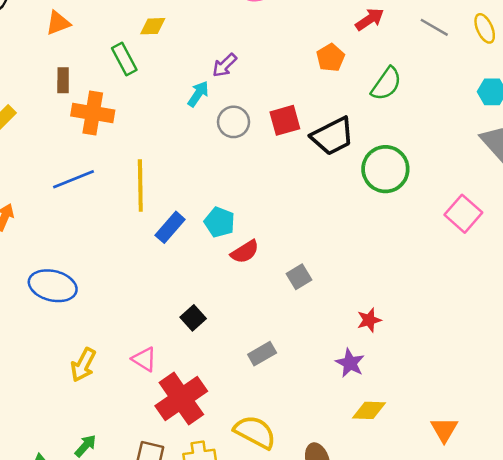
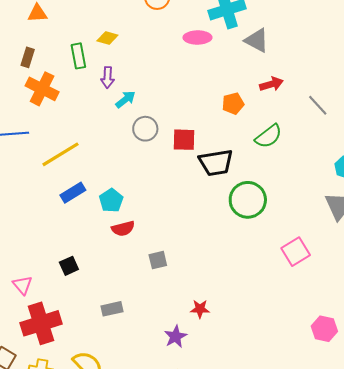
purple arrow: (225, 65) -> (108, 78), moved, turned -60
yellow line: (140, 186) -> (60, 154), turned 42

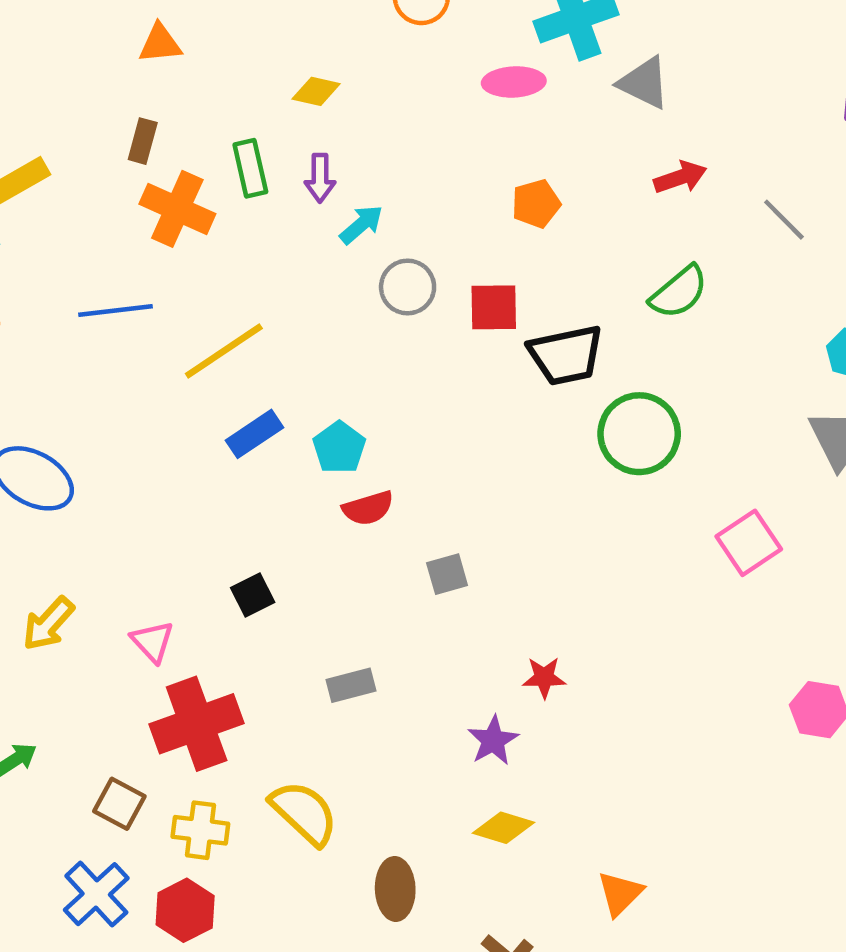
green rectangle: (78, 56) -> (250, 168), moved
orange pentagon: (233, 104) -> (536, 204), moved

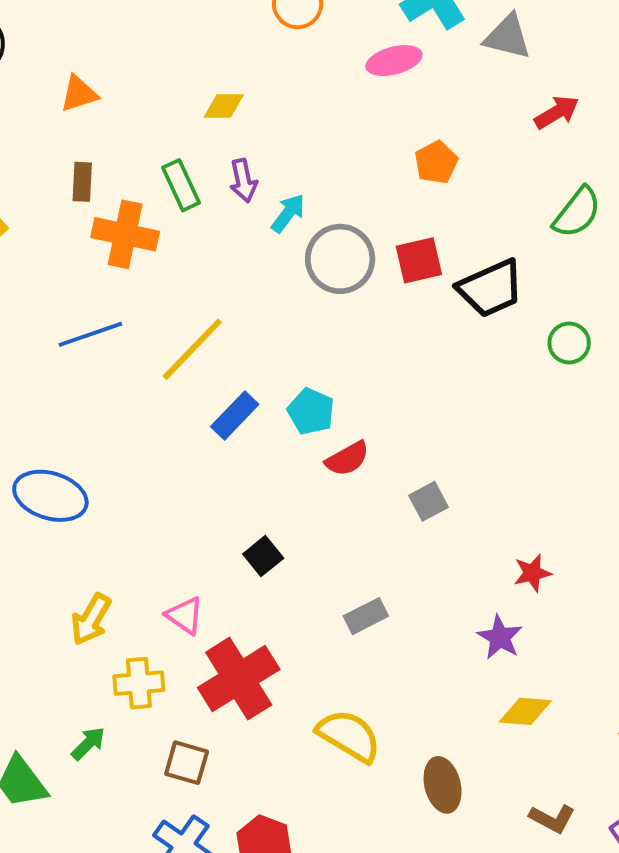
gray circle: (408, 287) -> (340, 259), size x1.4
green circle: (639, 434) -> (569, 343), size x0.6
yellow cross: (200, 830) -> (139, 683), moved

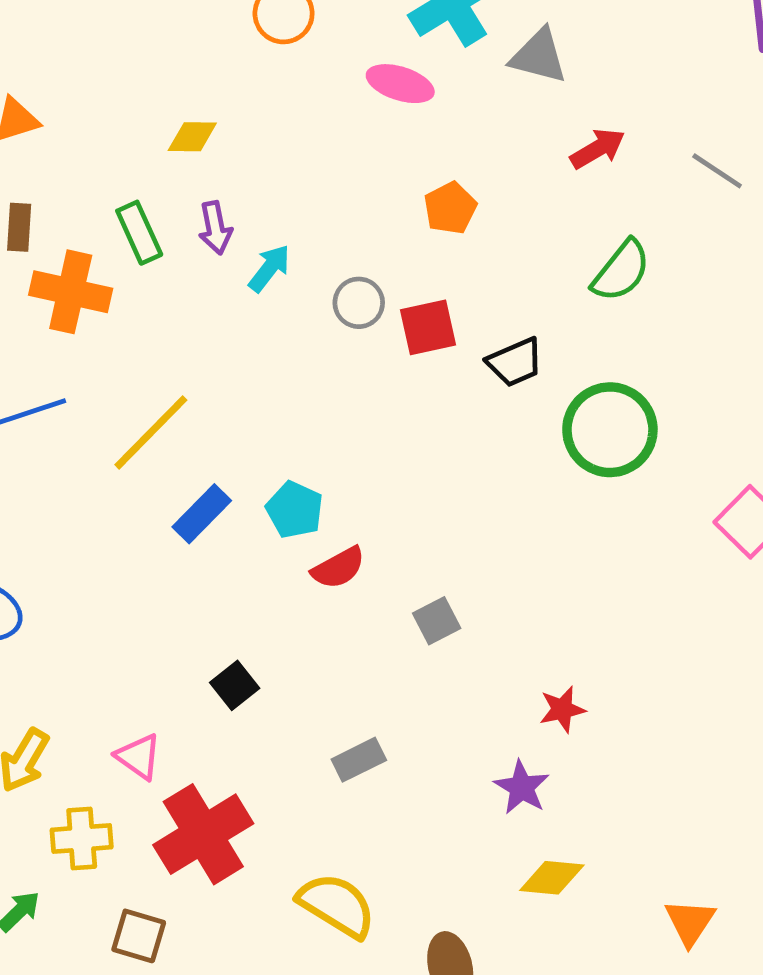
pink ellipse: (394, 61) -> (400, 84), turned 32
gray circle: (340, 259) -> (359, 303), moved, size x0.6
black trapezoid: (491, 288) -> (515, 362), size x0.7
green circle: (569, 343) -> (610, 430), size x1.8

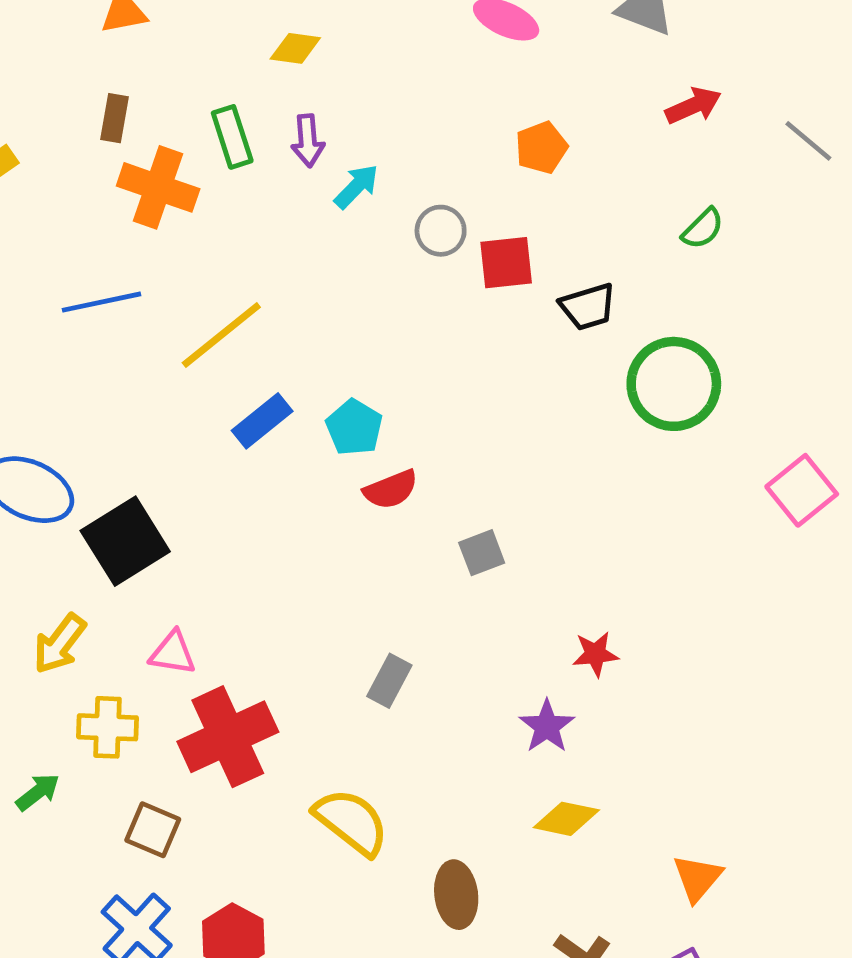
green semicircle: (621, 271) -> (703, 229), size x0.7
black square: (235, 685) -> (125, 541), moved, size x1.8
pink triangle: (139, 757) -> (173, 653), turned -33
gray rectangle: (359, 760) -> (389, 681), turned -42

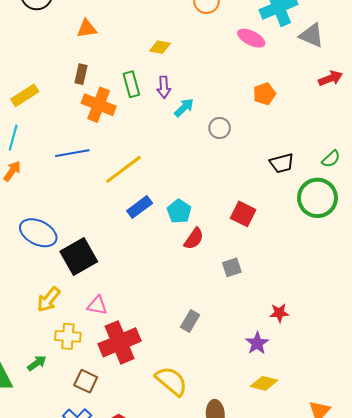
green semicircle: (703, 229) -> (331, 159), moved
red square: (506, 263) -> (243, 214), moved, turned 30
red semicircle: (391, 489) -> (194, 239), turned -35

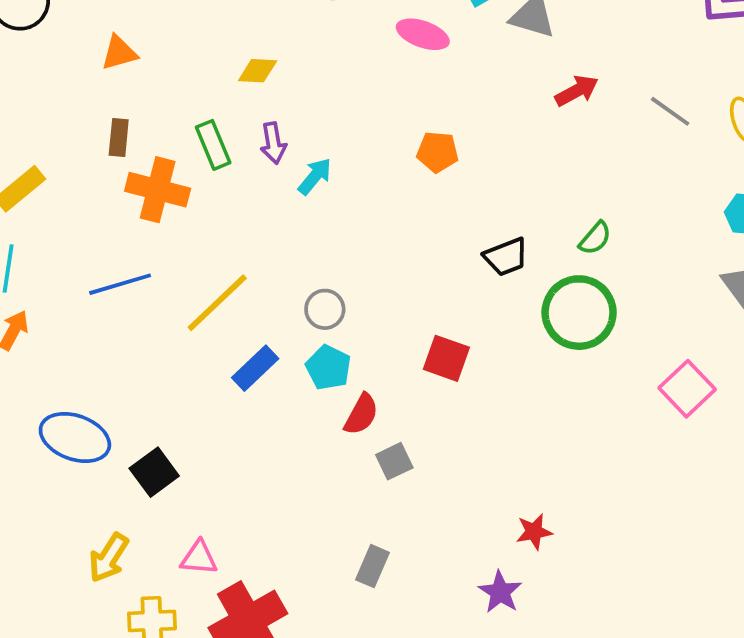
orange pentagon: (264, 94) -> (437, 152), moved, turned 30
gray circle: (220, 128) -> (325, 309), moved
black square: (79, 256) -> (154, 472), size x0.7
gray square: (232, 267) -> (394, 461), moved

